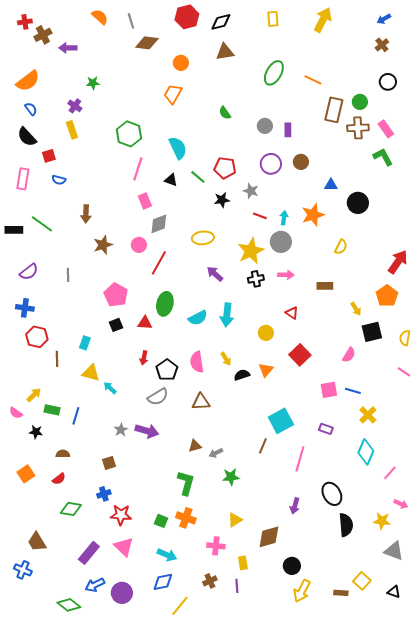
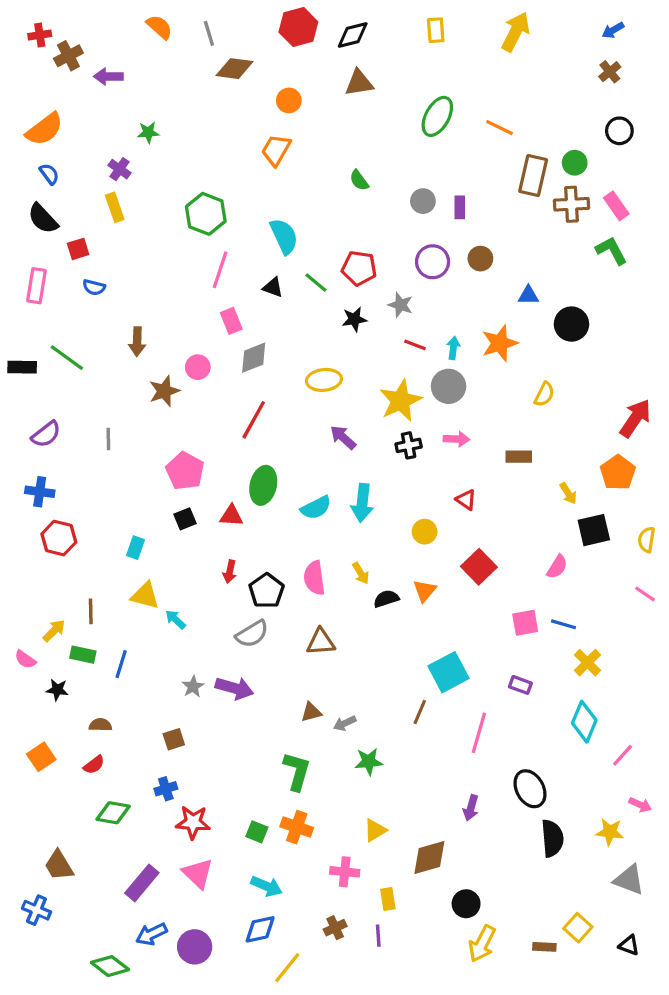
pink circle: (139, 245) -> (198, 367), moved
brown line: (57, 359) -> (91, 611), moved

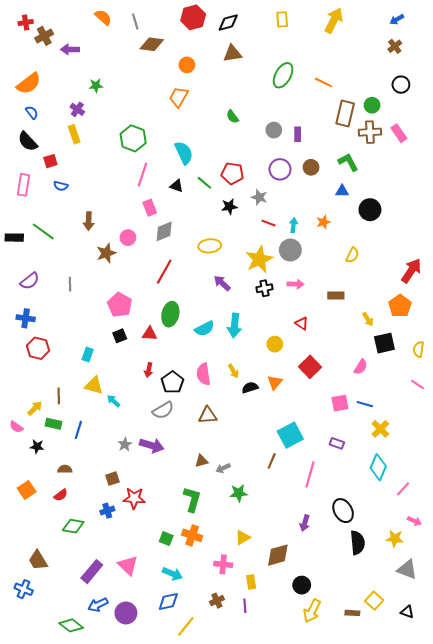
green L-shape: (611, 251) -> (348, 162), moved
orange star: (500, 343) -> (323, 222), size x0.6
red star: (193, 822) -> (134, 498), moved

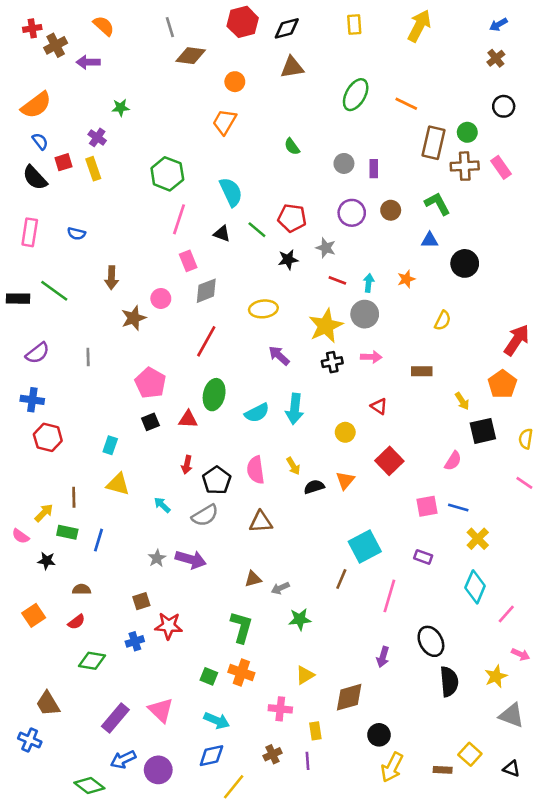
orange semicircle: (103, 17) -> (104, 26), moved
red square: (50, 161) -> (63, 162), moved
cyan arrow: (113, 401) -> (162, 505), moved
yellow star: (395, 539) -> (496, 676), turned -30

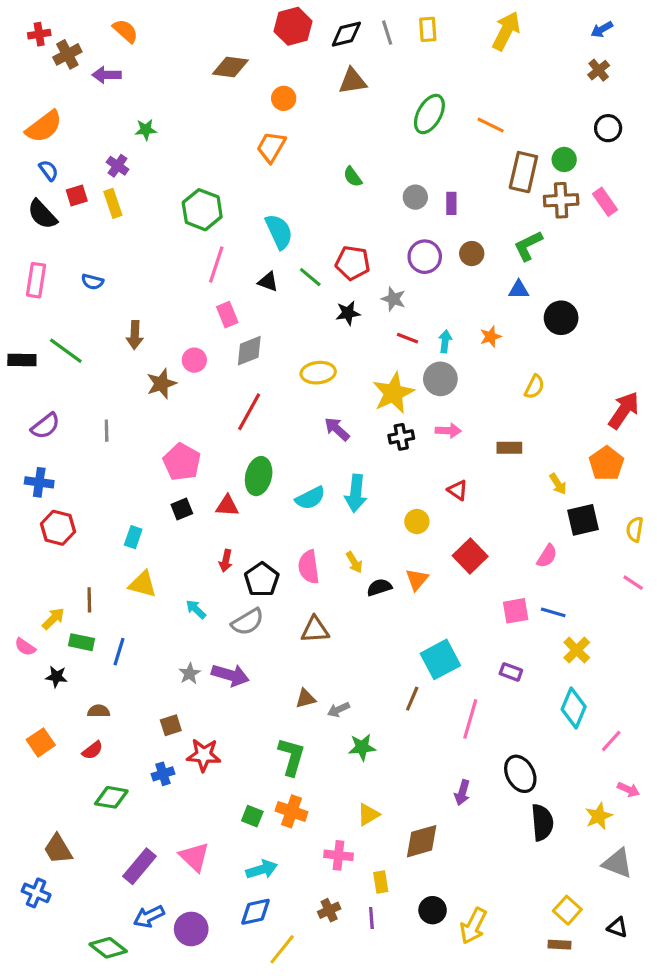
gray line: (170, 27) -> (387, 33), moved
green L-shape: (437, 204) -> (528, 246), turned -88
cyan arrow: (217, 721) -> (262, 869), turned -40
black circle: (379, 735) -> (433, 910), moved
brown rectangle: (443, 770) -> (559, 945), moved

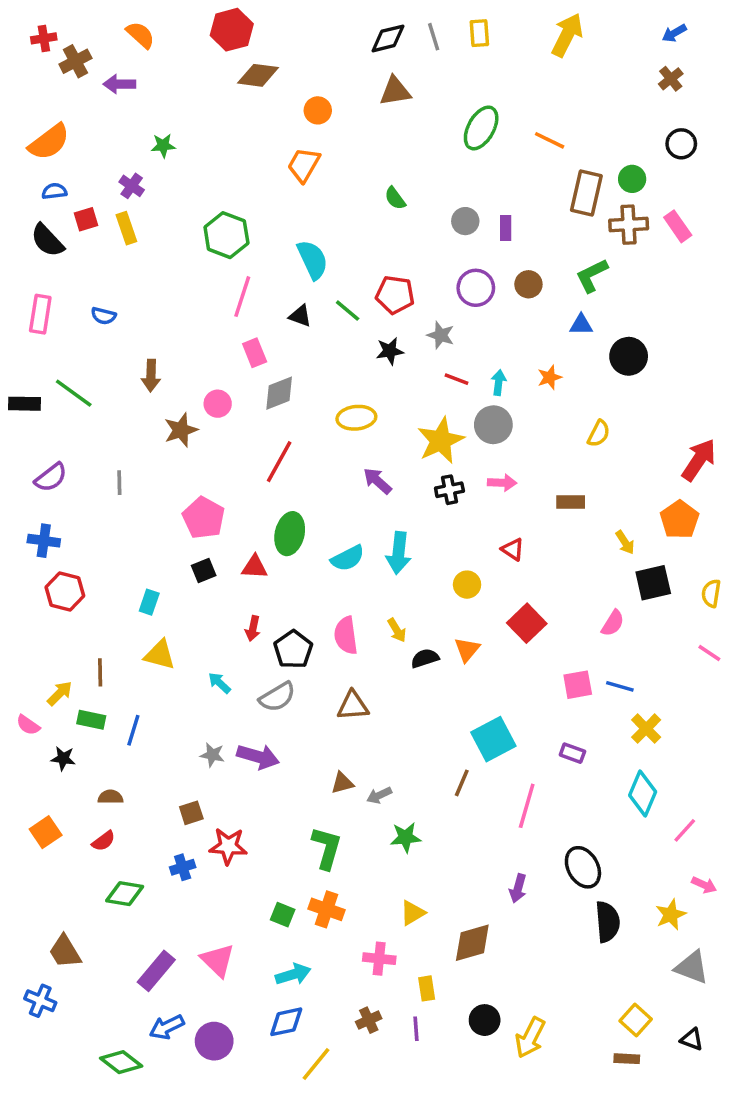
red hexagon: (293, 26) -> (232, 30), moved
blue semicircle: (49, 170) -> (54, 191), turned -60
gray star: (190, 674) -> (212, 755), turned -30

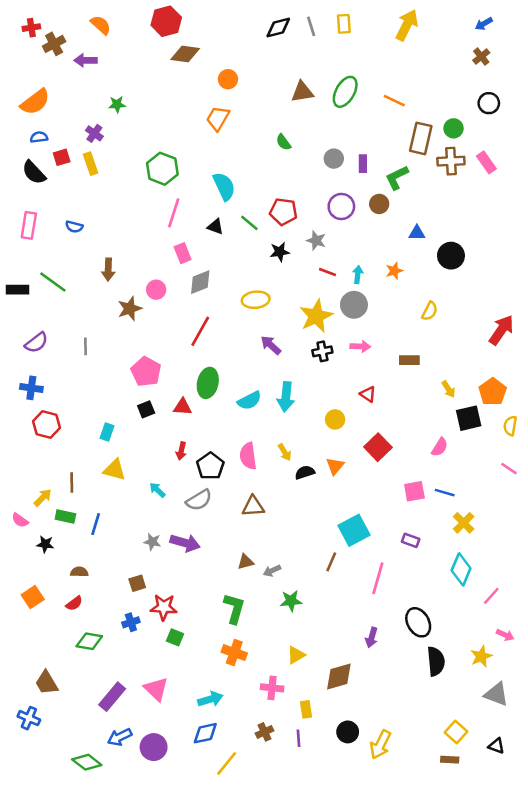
brown triangle: (395, 91) -> (302, 92), moved
green L-shape: (592, 275) -> (397, 178), moved
orange pentagon: (679, 520) -> (493, 392), moved
green square: (283, 915) -> (175, 637), moved

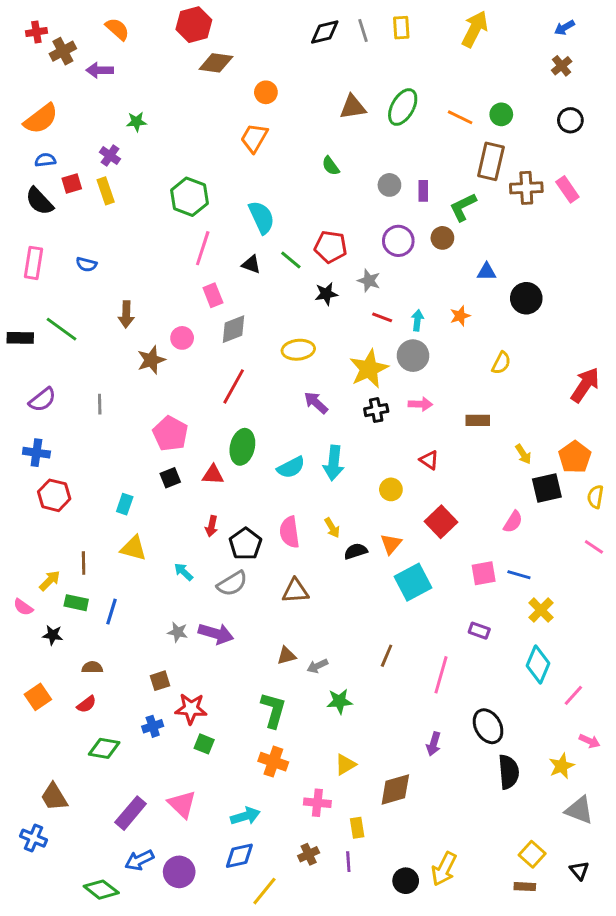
green circle: (454, 128) -> (501, 114), moved
cyan square: (354, 530) -> (413, 582), moved
black circle: (348, 732) -> (406, 881), moved
black triangle: (496, 746) -> (579, 870), turned 30

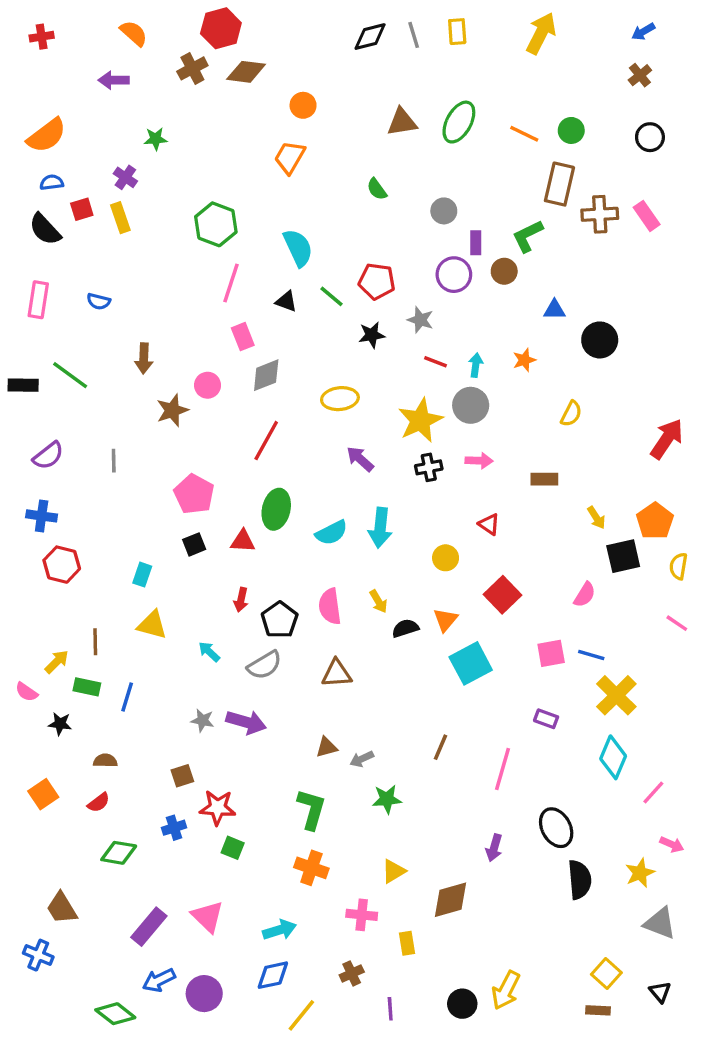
brown cross: (63, 51) -> (192, 68), moved
purple rectangle: (423, 191) -> (476, 243), moved
yellow cross: (541, 610) -> (616, 695), size x1.4
purple line: (348, 862) -> (390, 1009), moved

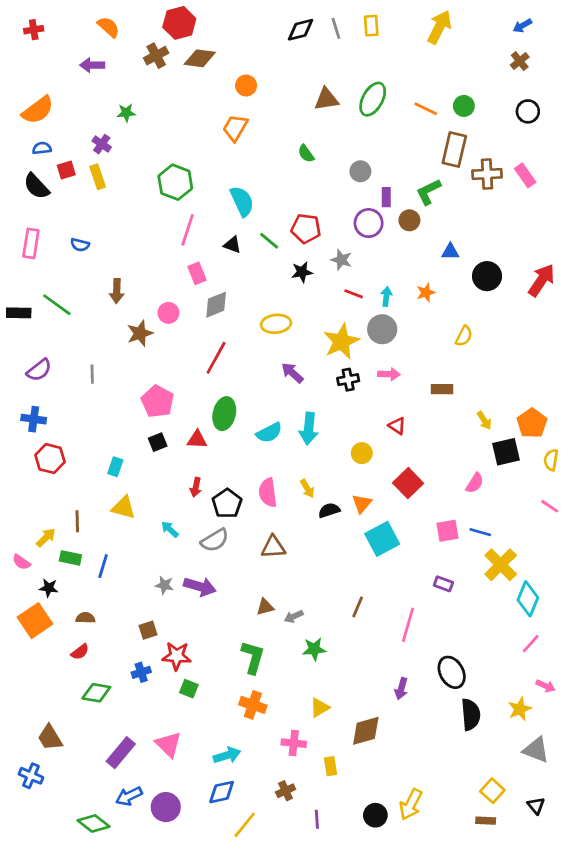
red arrow: (667, 439) -> (541, 280), moved
cyan diamond: (613, 757) -> (528, 599), moved
orange square: (43, 794) -> (35, 621), moved, size x1.4

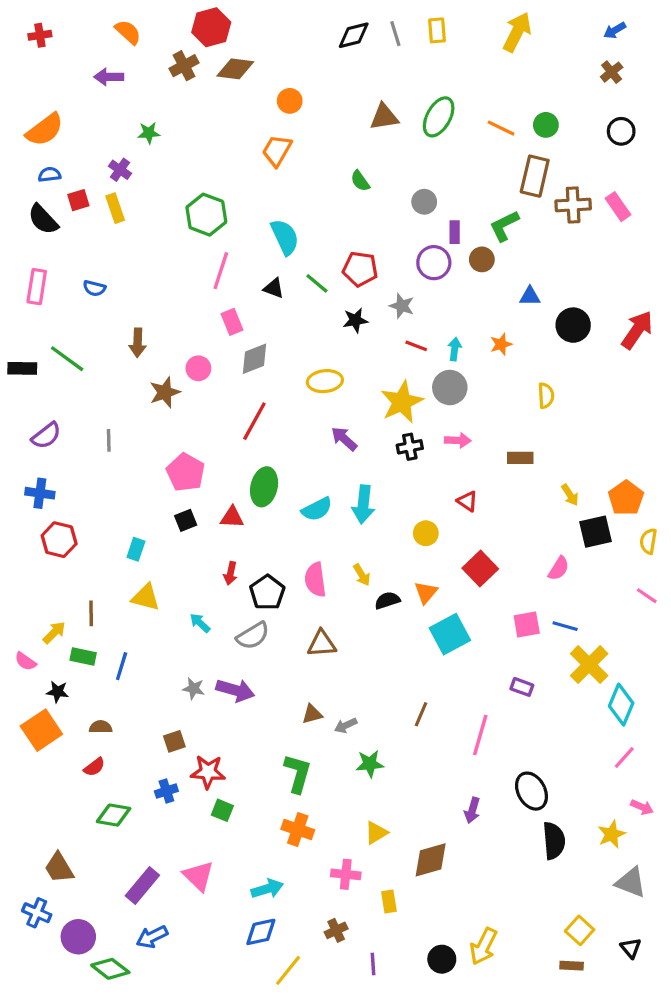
yellow semicircle: (464, 336) -> (546, 396), turned -30
purple circle: (166, 807) -> (78, 937), moved

